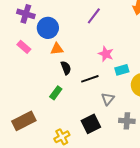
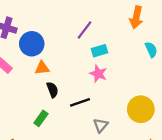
cyan rectangle: (122, 70) -> (99, 51), moved

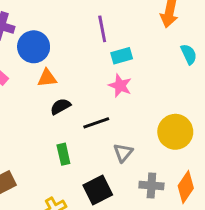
purple line: (85, 30) -> (102, 29), turned -48
black semicircle: (52, 90) -> (60, 106), turned -98
green rectangle: (41, 118) -> (63, 154), moved, turned -49

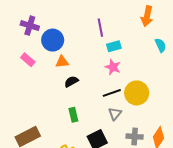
black line: (96, 123) -> (112, 93), moved
yellow circle: (175, 132) -> (137, 93), moved

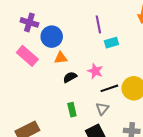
pink rectangle: (28, 60) -> (27, 56), size x1.5
pink star: (113, 67) -> (95, 71), moved
gray triangle: (115, 114) -> (102, 109), moved

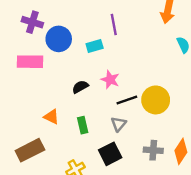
cyan rectangle: (111, 43) -> (95, 46), moved
pink rectangle: (27, 56) -> (30, 62), turned -40
orange triangle: (61, 58) -> (51, 117), moved, turned 32

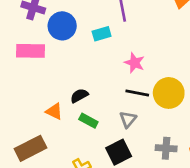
pink star: (110, 80) -> (134, 63), moved
black semicircle: (80, 87) -> (79, 96), moved
black line: (127, 100) -> (137, 93), turned 30
green rectangle: (83, 125) -> (88, 121), turned -49

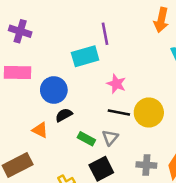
blue circle: (62, 26) -> (54, 90), moved
cyan rectangle: (102, 34) -> (85, 56), size x1.5
green rectangle: (88, 121) -> (86, 139), moved

